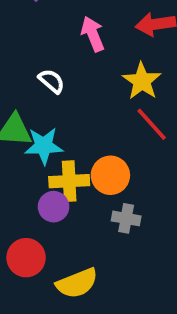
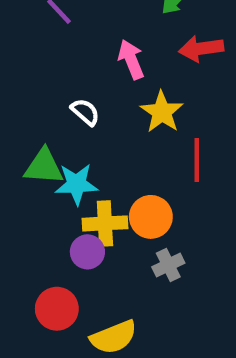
yellow star: (142, 81) -> (162, 112), moved
red line: (152, 124) -> (197, 160), turned 42
gray cross: (126, 218) -> (168, 265), turned -36

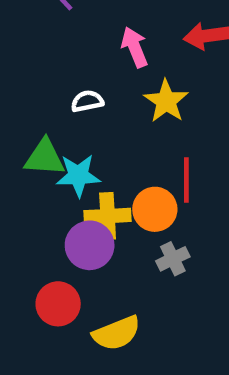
white semicircle: (85, 112) -> (87, 101), turned -52
red line: (197, 160) -> (186, 180), moved
purple circle: (87, 252) -> (90, 245), size x1.4

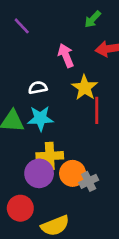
cyan star: (78, 175) -> (40, 118), moved
red line: (186, 180) -> (97, 110), moved
orange circle: (155, 209) -> (73, 173), moved

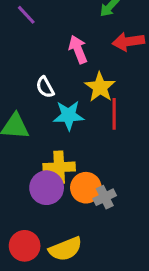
white semicircle: (38, 88) -> (45, 87), turned -108
cyan star: (40, 118) -> (69, 115), moved
red circle: (20, 208) -> (25, 246), moved

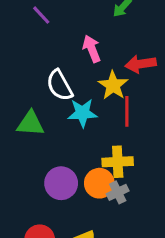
red arrow: (128, 42) -> (141, 64), moved
white semicircle: (45, 87) -> (60, 85), size x1.5
yellow cross: (59, 167) -> (118, 162), moved

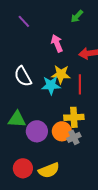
white semicircle: (60, 85) -> (23, 76), moved
yellow star: (113, 85) -> (61, 74), moved, turned -30
green triangle: (31, 124) -> (17, 119), moved

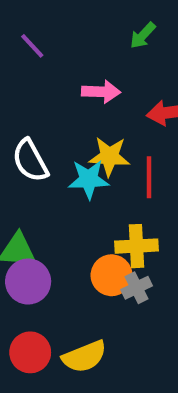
pink arrow: (57, 43) -> (101, 92), turned 114
purple circle: (37, 131) -> (28, 281), moved

